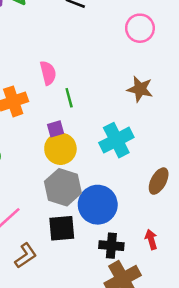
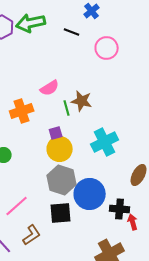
pink circle: (140, 28) -> (107, 48), moved
pink semicircle: (48, 73) -> (50, 88), turned 72
brown star: (140, 89) -> (82, 101), moved
black cross: (111, 246) -> (120, 209), moved

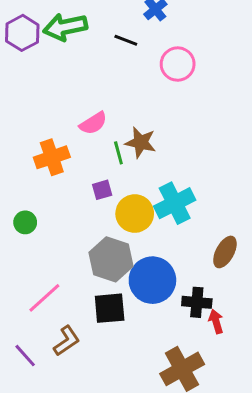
yellow circle: (60, 149) -> (135, 214), moved

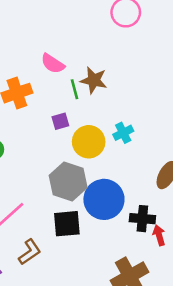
pink semicircle: (93, 123) -> (53, 64), turned 65
cyan cross: (175, 203) -> (123, 133), size x0.6

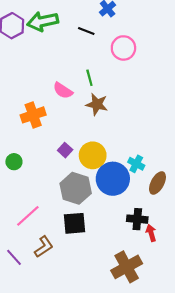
green line: (75, 89) -> (89, 78), moved
purple square: (60, 121) -> (65, 150), moved, turned -32
cyan cross: (123, 133) -> (136, 164), moved, turned -35
blue circle: (104, 199) -> (113, 179), moved

